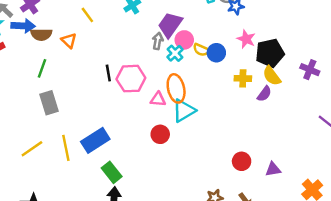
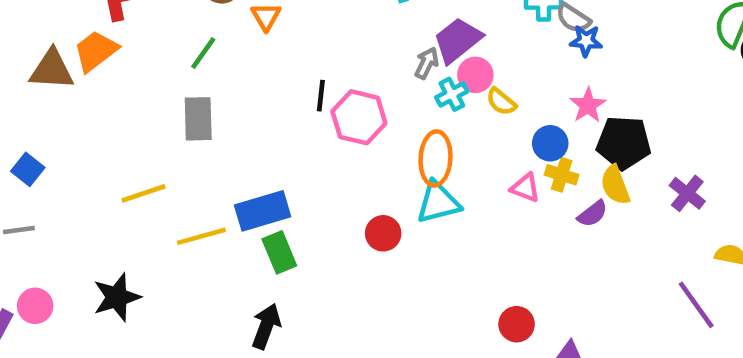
blue circle: (216, 53) -> (550, 143), moved
pink triangle: (158, 99) -> (525, 188), moved
yellow line: (66, 148) -> (201, 236), moved, turned 70
green rectangle: (112, 172) -> (279, 252), moved

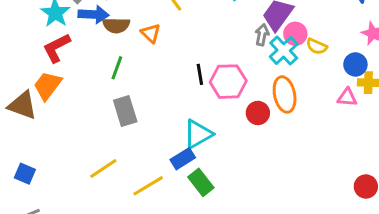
brown triangle: (52, 70) -> (23, 105), turned 32
cyan cross: (452, 94) -> (284, 50), size x1.4
cyan triangle: (438, 202) -> (198, 134), moved
blue rectangle: (263, 211) -> (183, 159), size x0.7
red circle: (383, 233) -> (258, 113), moved

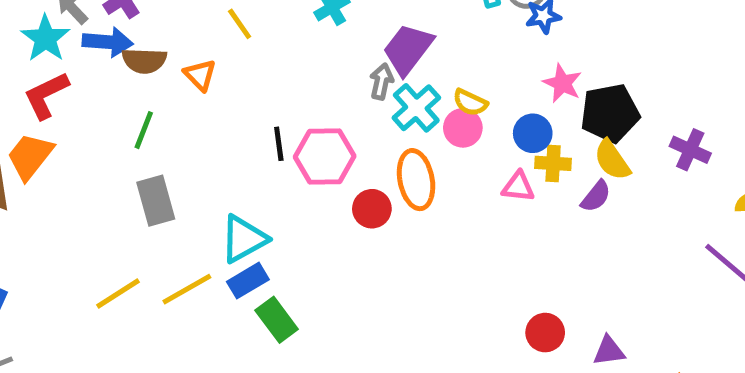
pink circle: (295, 34) -> (463, 128), moved
cyan triangle: (198, 134) -> (244, 239), moved
yellow line: (148, 186) -> (187, 289), moved

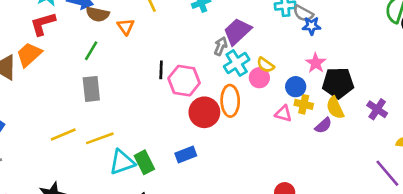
red circle: (372, 209) -> (204, 112), size x1.5
cyan triangle: (244, 239) -> (122, 162), moved
blue rectangle: (248, 281) -> (186, 155), moved

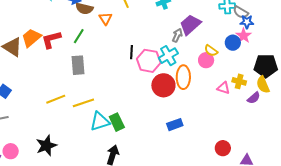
red L-shape: (43, 24) -> (51, 40), moved
cyan cross: (237, 63) -> (168, 56), moved
pink star: (316, 63) -> (244, 36), moved
blue circle: (296, 87) -> (233, 43), moved
blue rectangle: (186, 155) -> (175, 125), moved

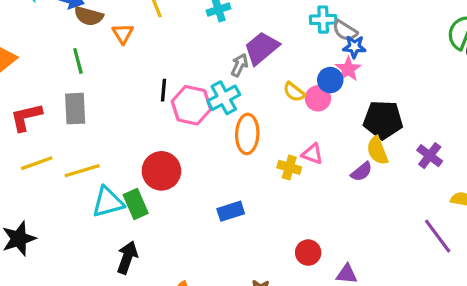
green line: (79, 36) -> (78, 61), turned -49
red L-shape: (51, 40) -> (26, 117), moved
pink circle: (206, 60) -> (318, 98), moved
yellow cross: (239, 81) -> (289, 167), moved
red circle: (163, 85) -> (161, 171), moved

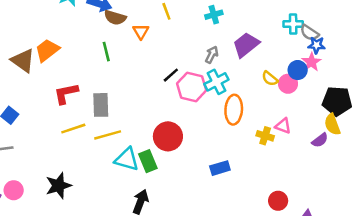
gray arrow: (240, 65) -> (212, 55), moved
black line: (164, 90) -> (171, 75), turned 42
gray rectangle: (75, 109) -> (101, 105), moved
cyan triangle: (108, 202) -> (127, 159), turned 30

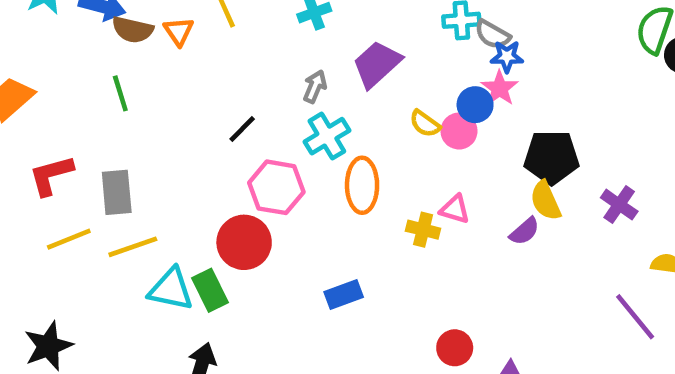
orange triangle: (141, 31) -> (179, 31), moved
pink hexagon: (192, 87) -> (276, 187), moved

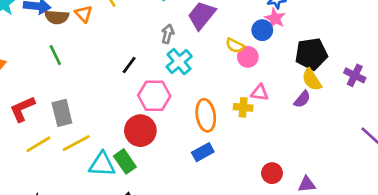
pink circle: (459, 131) -> (248, 57), moved
orange ellipse: (362, 185) -> (206, 115), moved

